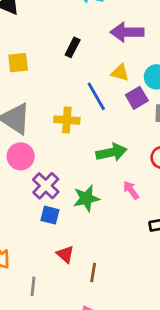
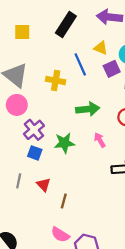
black rectangle: (73, 47) -> (66, 24), size x1.6
gray line: (33, 286) -> (19, 181), moved

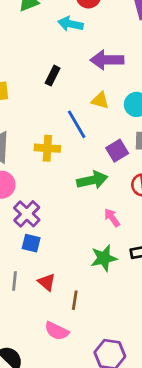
black rectangle: (66, 24) -> (53, 76), size x0.6
purple square: (112, 69) -> (117, 151), moved
green star: (64, 143) -> (104, 258), moved
pink semicircle: (60, 235) -> (57, 331), moved

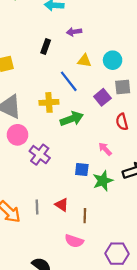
purple arrow: (107, 60) -> (74, 32), moved, size x0.6
green arrow: (92, 180) -> (72, 119), moved
blue square: (31, 243) -> (82, 169), moved

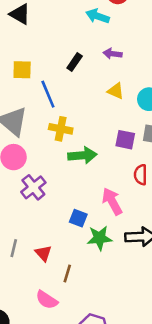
blue line: (69, 81) -> (48, 94), moved
purple square: (102, 97) -> (125, 140), turned 35
pink arrow: (105, 149) -> (112, 201), size x1.5

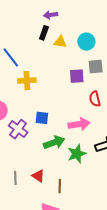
black rectangle: (75, 62) -> (44, 33), moved
green arrow: (82, 155) -> (54, 143), moved
pink arrow: (112, 201) -> (79, 124), turned 125
blue square: (78, 218) -> (42, 118), moved

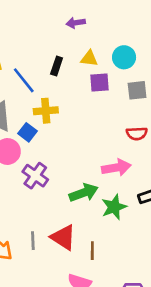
black rectangle: (44, 33) -> (57, 66), moved
purple square: (77, 76) -> (99, 82), moved
red semicircle: (95, 99) -> (137, 134), turned -77
blue square: (42, 118) -> (27, 132), moved, turned 32
red triangle: (38, 176) -> (63, 237), size x1.5

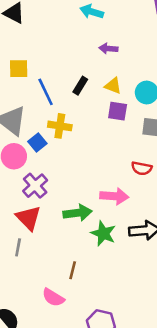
green star: (114, 207) -> (103, 233), turned 30
red triangle: (63, 237) -> (28, 218), moved

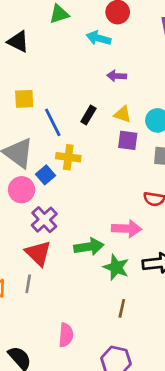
brown line: (73, 270) -> (122, 308), moved
pink semicircle: (53, 298) -> (66, 335), turned -115

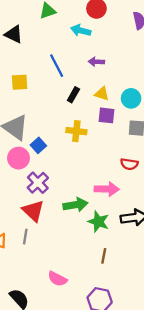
blue line: (53, 122) -> (57, 66), moved
yellow cross: (68, 157) -> (76, 131), moved
pink semicircle: (66, 335) -> (57, 279), turned 114

